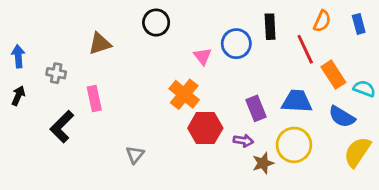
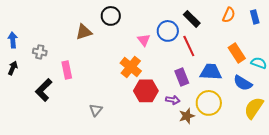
black rectangle: (270, 27) -> (192, 19), turned -42
brown triangle: (100, 44) -> (84, 32), moved
red line: (305, 49) -> (189, 46), moved

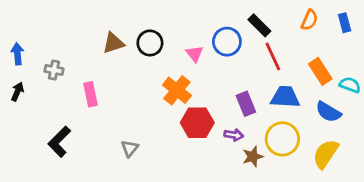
black circle: (111, 16) -> (150, 43), moved
red line: (189, 46) -> (273, 56), moved
black L-shape: (44, 90) -> (59, 142), moved
yellow semicircle: (254, 108) -> (326, 154), moved

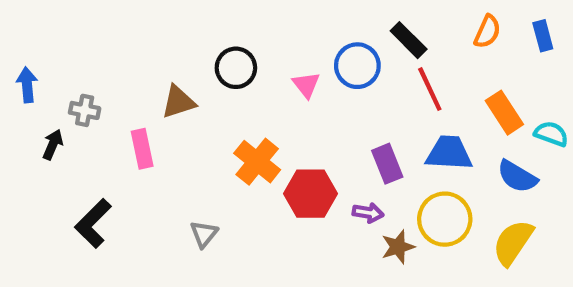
brown triangle: (113, 43) -> (178, 102), moved
orange cross: (177, 90) -> (257, 162), moved
black arrow: (17, 92) -> (53, 145), moved

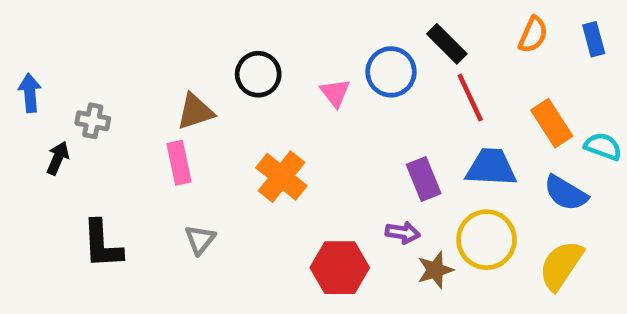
pink rectangle: (142, 149) -> (179, 163), moved
red hexagon: (310, 194) -> (340, 268), moved
black L-shape: (93, 223) -> (102, 244), turned -48
gray triangle: (204, 234) -> (200, 240), moved

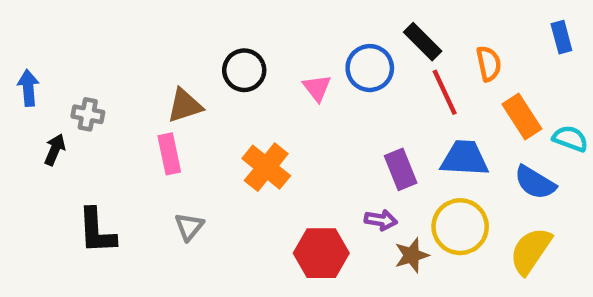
orange semicircle: (533, 35) -> (489, 64), moved, turned -36

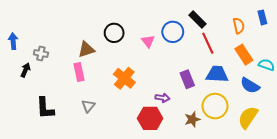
orange semicircle: (489, 64) -> (239, 26), moved
purple arrow: (381, 220) -> (162, 98), moved

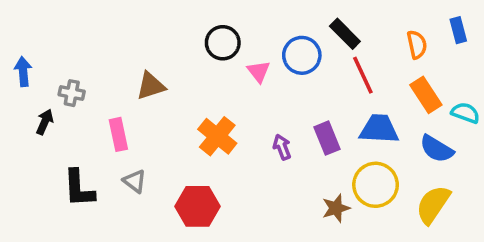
black circle: (114, 33) -> (223, 43), moved
pink rectangle: (79, 72) -> (118, 134), moved
purple arrow: (162, 98) -> (282, 147), moved, turned -120
gray triangle: (88, 106) -> (135, 181), moved, turned -32
red hexagon: (150, 118) -> (198, 206), moved

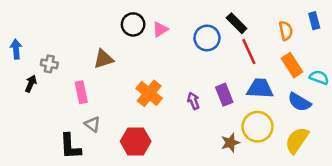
black circle: (223, 43) -> (133, 24), moved
pink triangle: (259, 72) -> (160, 29), moved, turned 35
black L-shape: (79, 188) -> (70, 146), moved

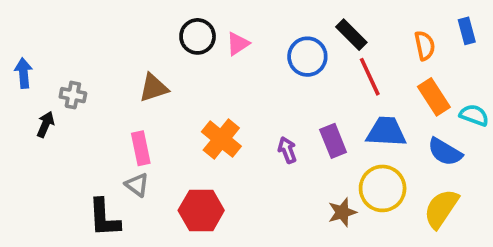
pink rectangle: (81, 92) -> (141, 148), moved

